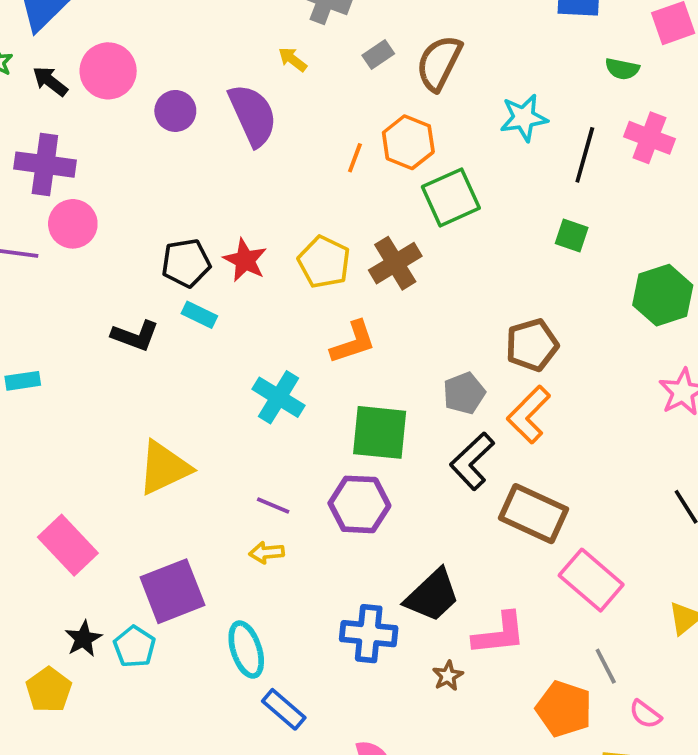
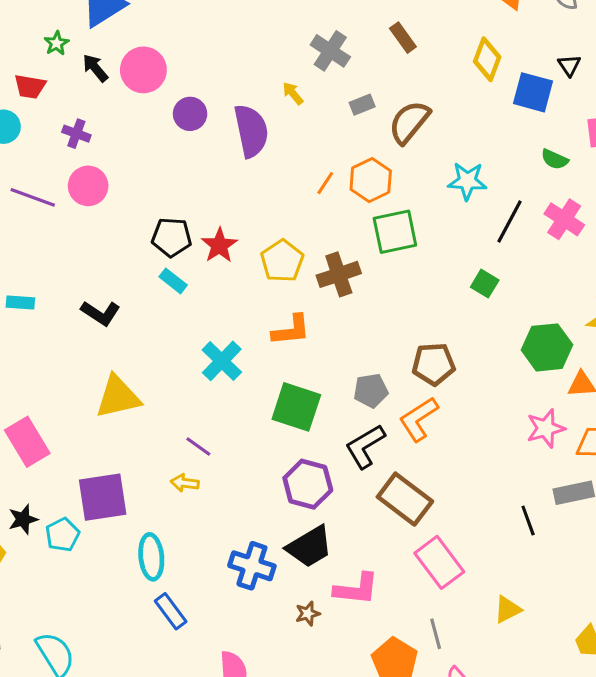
purple cross: (45, 165) -> (76, 134), size x0.6
black L-shape: (135, 336) -> (101, 313), moved
purple hexagon: (359, 504) -> (308, 484), moved

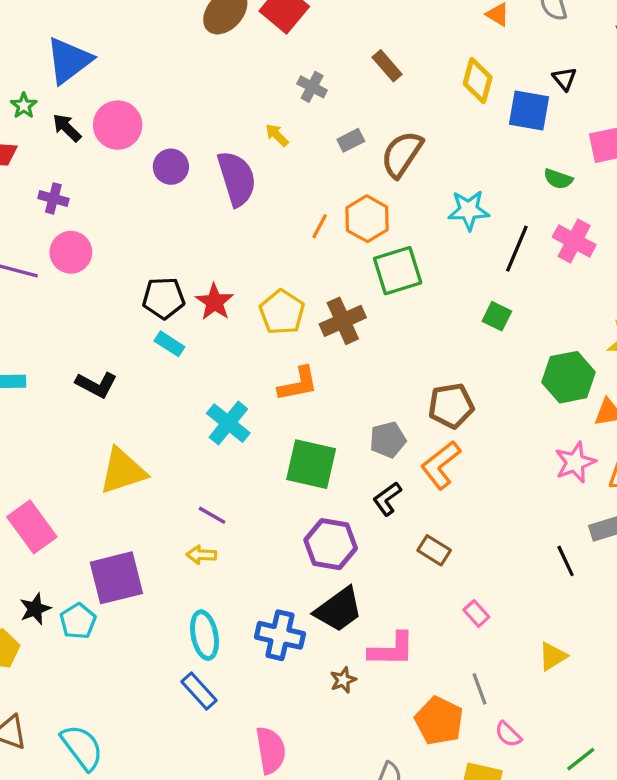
gray cross: (330, 51) -> (312, 87), size x0.7
black L-shape: (365, 446) -> (387, 499), size x0.7
brown rectangle: (405, 499) -> (434, 550), size x0.6
cyan ellipse: (151, 557) -> (205, 635), moved
pink rectangle: (439, 562) -> (476, 613), size x0.5

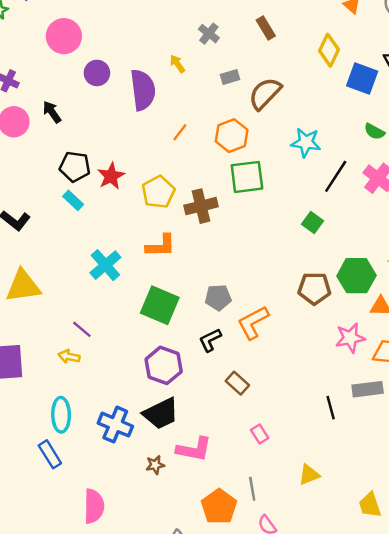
black arrow: (67, 128) -> (52, 112), moved
orange line: (320, 226) -> (180, 132), moved
brown pentagon: (451, 406) -> (314, 288), moved

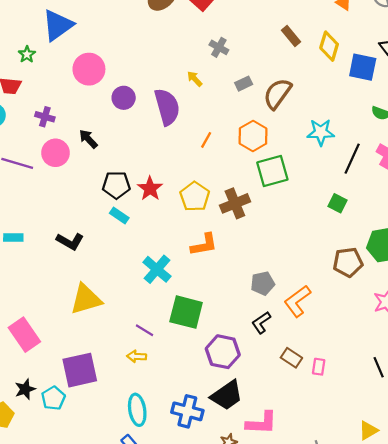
brown rectangle: (266, 28) -> (291, 36), moved
green square: (160, 305) -> (186, 312), moved
pink rectangle: (260, 434) -> (319, 367), moved, turned 49

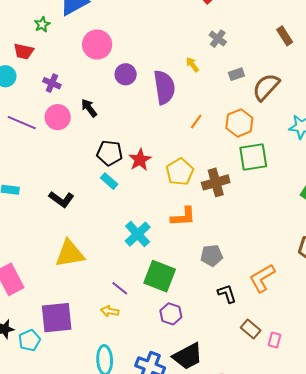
gray pentagon: (263, 283) -> (212, 256), moved
black L-shape: (261, 323) -> (227, 294), turned 100
purple hexagon: (223, 352) -> (171, 314), moved, size x0.7

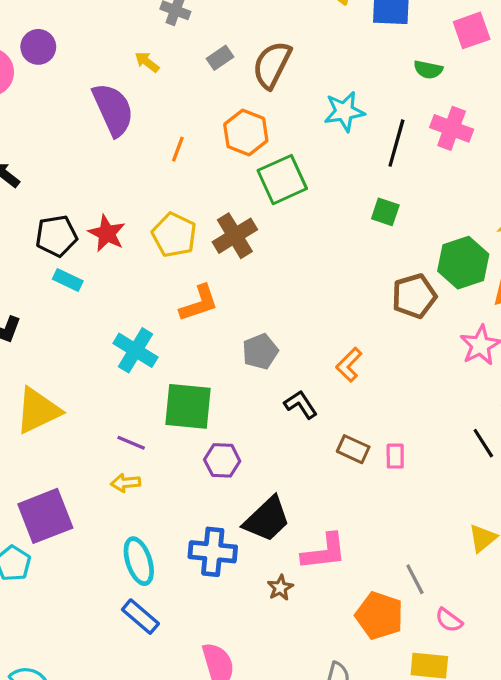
purple circle: (126, 74) -> (38, 47), moved
orange L-shape: (262, 278) -> (349, 365), size x0.7

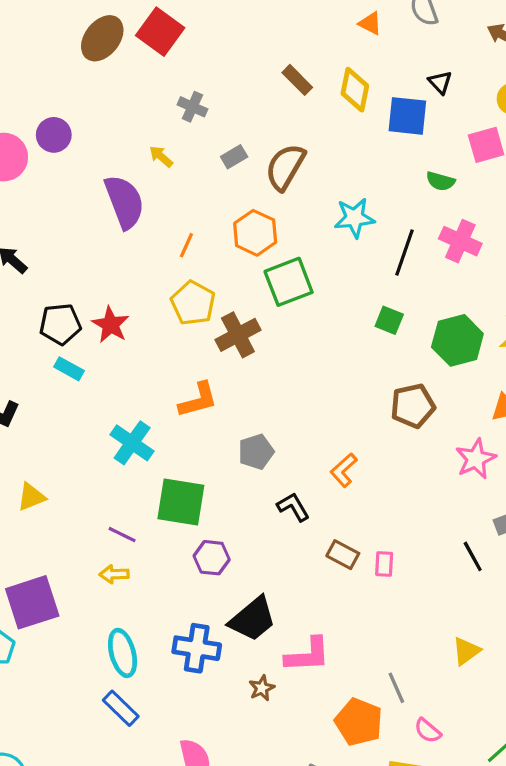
yellow pentagon: (174, 235) -> (193, 303), moved
green hexagon: (463, 263) -> (457, 340), moved
yellow triangle: (38, 411) -> (31, 497), size x0.6

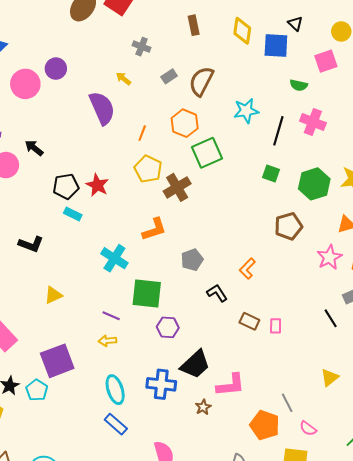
brown rectangle: (297, 80) -> (194, 25), moved, turned 36

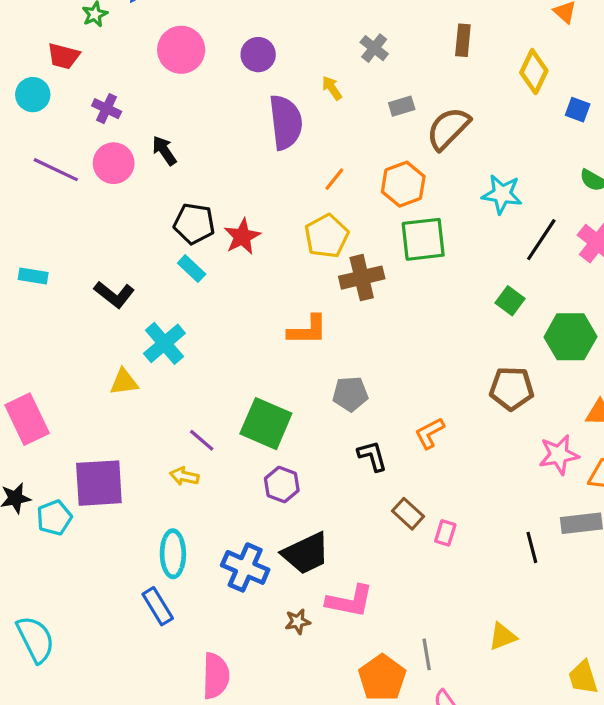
blue square: (276, 46) -> (578, 110), size x0.6
purple circle: (56, 69) -> (258, 55), moved
cyan cross: (114, 258) -> (164, 343), moved

